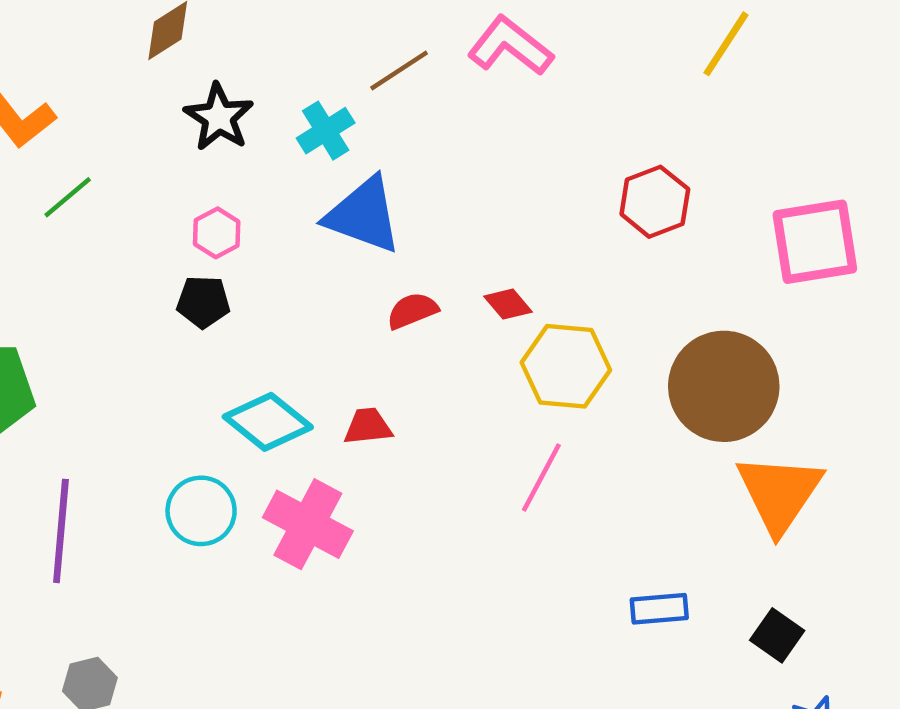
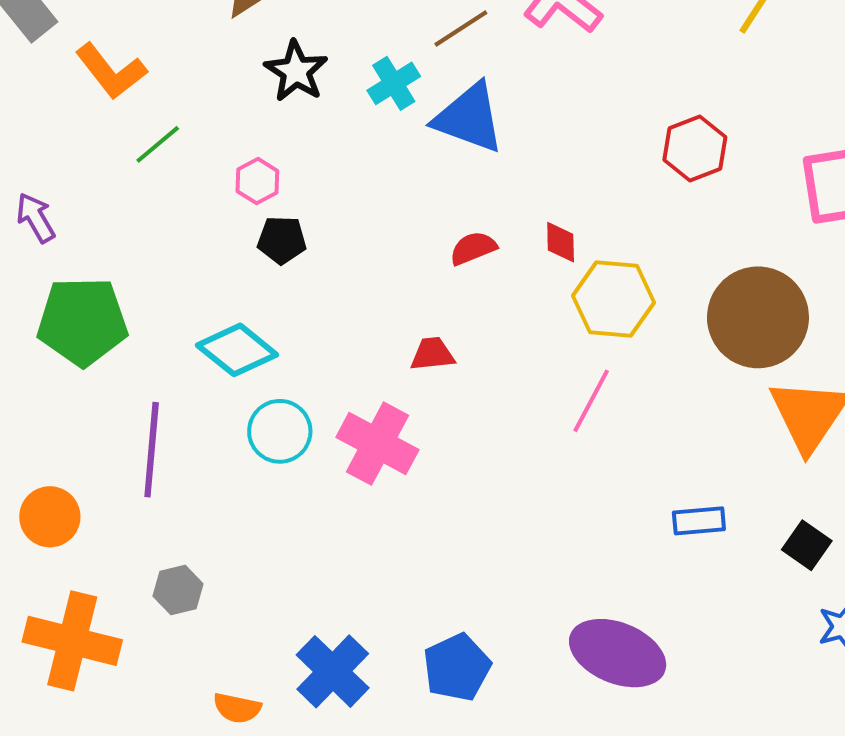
blue triangle: (363, 215) -> (469, 118), moved
pink hexagon: (217, 233) -> (257, 181), moved
red diamond: (508, 304) -> (561, 242), turned 39
cyan diamond: (268, 422) -> (237, 350), moved

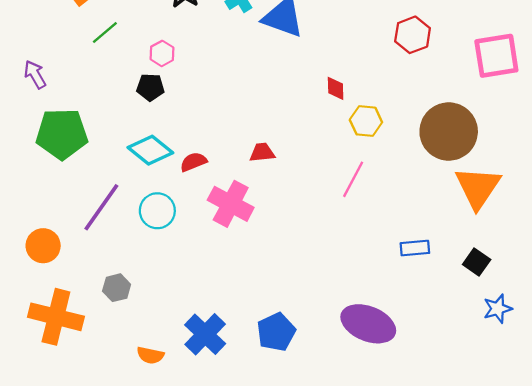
black pentagon: (282, 240) -> (150, 87), moved
red semicircle: (473, 248) -> (193, 162), moved
yellow hexagon: (613, 299) -> (366, 121), size x0.7
cyan circle: (280, 431) -> (157, 211), moved
purple line: (152, 450) -> (101, 207), turned 30

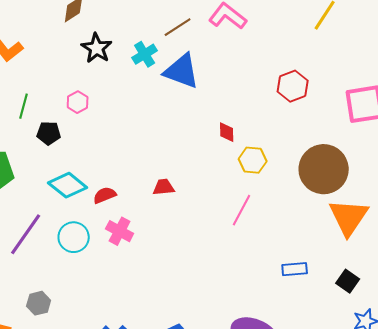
green line: (105, 32) -> (24, 106), moved, turned -35
black pentagon: (150, 87) -> (49, 133), moved
pink cross: (231, 204) -> (120, 231), moved, size x0.7

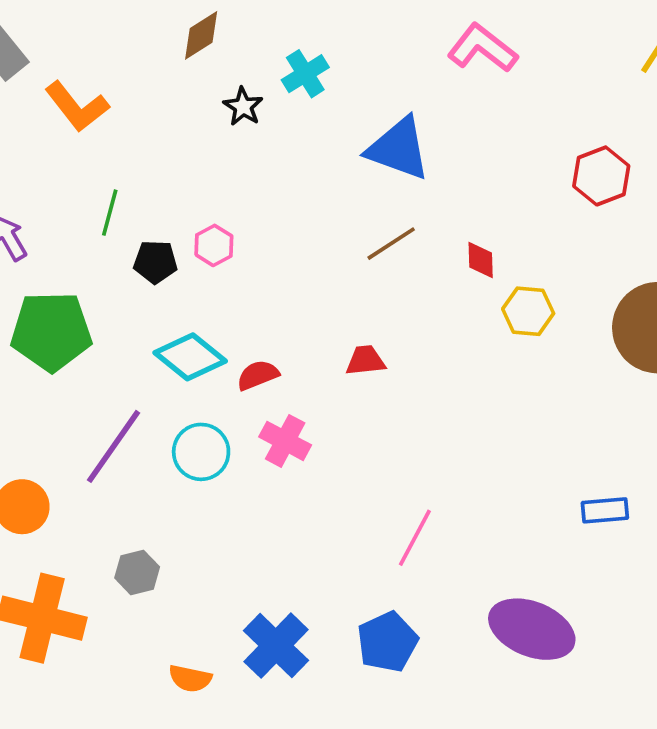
brown line: (178, 27) -> (391, 244), moved
black star: (97, 48) -> (243, 107), size x0.7
cyan cross: (145, 54) -> (305, 74), moved
pink hexagon: (78, 102) -> (214, 245), moved
pink line: (242, 210) -> (415, 538), moved

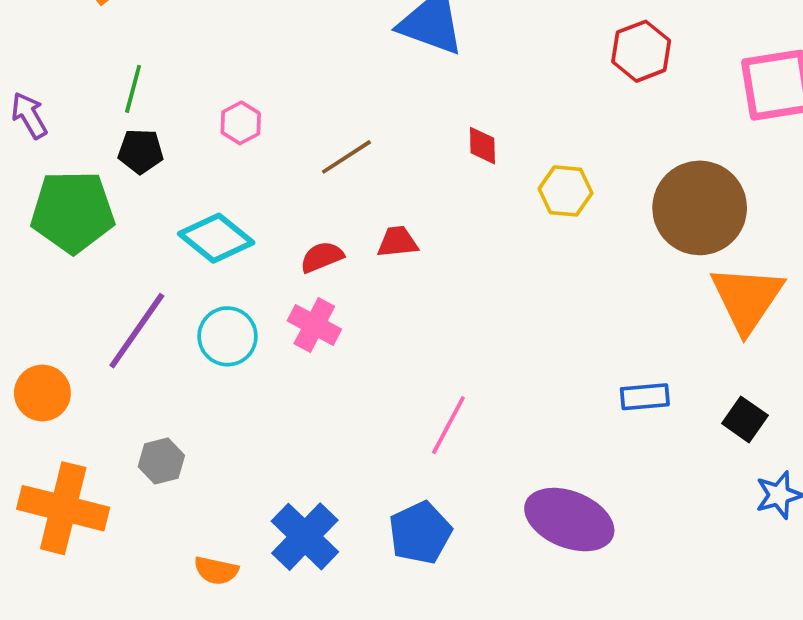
brown line: (391, 244) -> (346, 157), moved
red diamond: (481, 260) -> (482, 146), moved
black pentagon: (155, 262) -> (141, 151), moved
red semicircle: (258, 375) -> (322, 257), moved

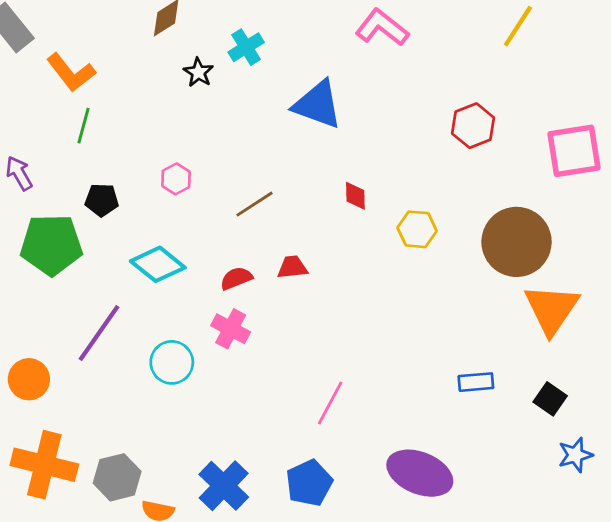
green line: (133, 89) -> (84, 126), moved
cyan circle: (227, 336) -> (172, 362), moved
gray hexagon: (161, 461) -> (117, 477), moved, size x1.4

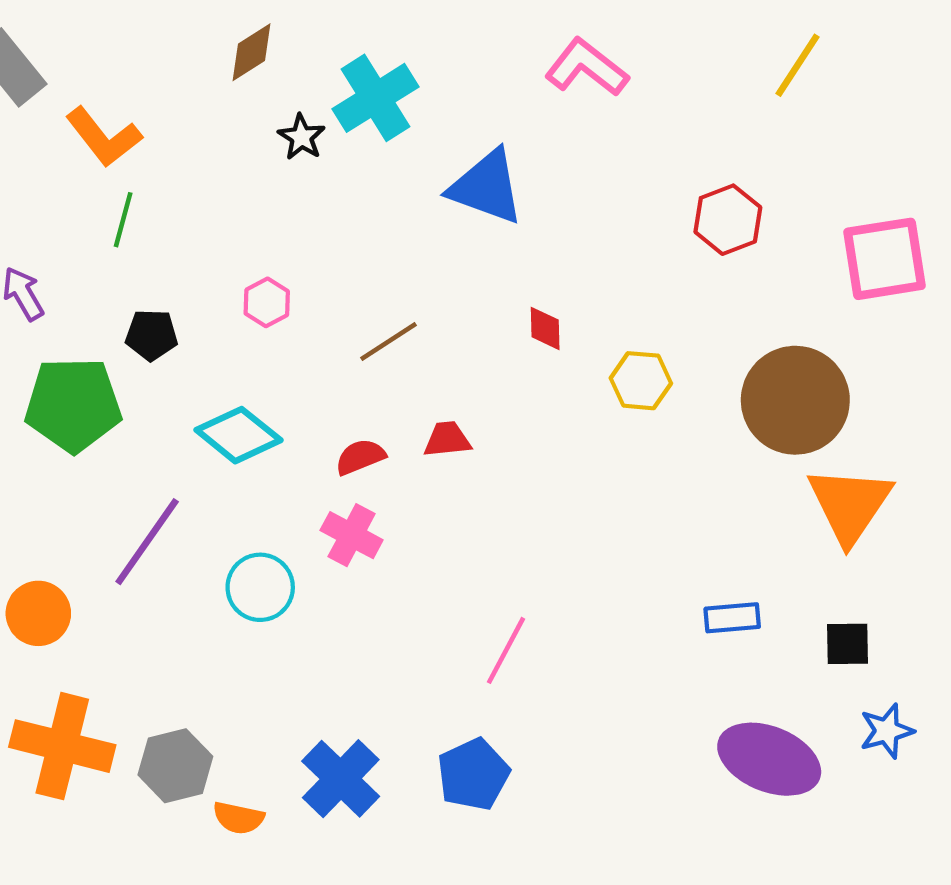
cyan cross: (246, 47) -> (375, 98), size x1.5
black square: (550, 399) -> (848, 644), turned -36
purple ellipse: (420, 473) -> (769, 759), moved

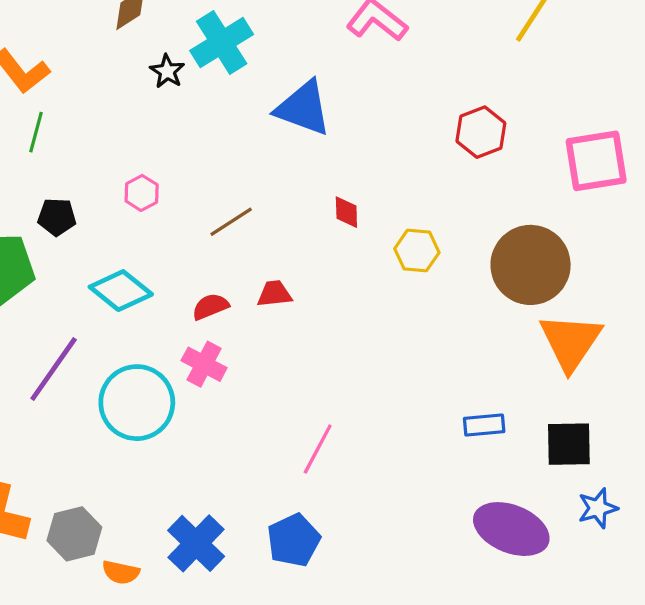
cyan circle: (260, 587) -> (137, 403), size x1.5
black square: (848, 644) -> (569, 444), size x1.4

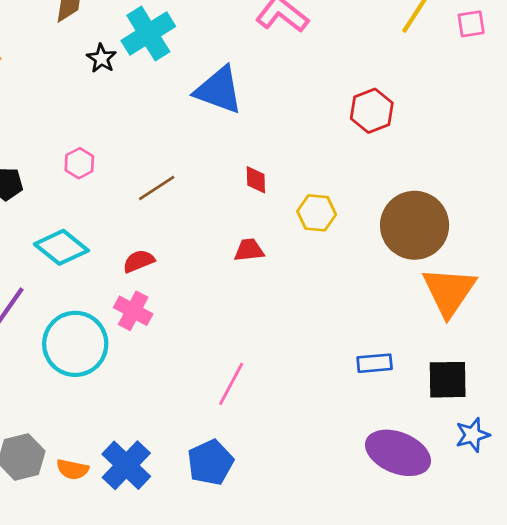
pink square: (596, 161) -> (471, 24), moved, size x0.5
red trapezoid: (274, 294) -> (249, 250), moved
orange semicircle: (121, 572) -> (72, 469), moved

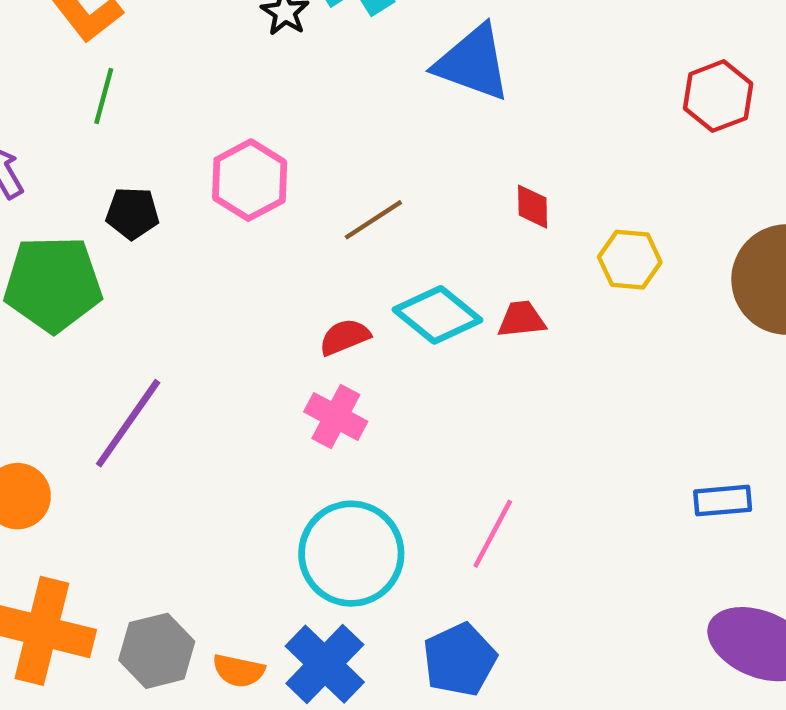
pink hexagon: (79, 163) -> (250, 180), size x1.6
cyan diamond: (61, 247) -> (437, 315), moved
cyan circle: (75, 344) -> (351, 554), moved

